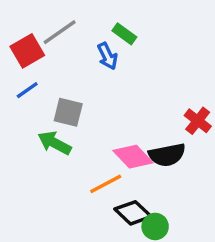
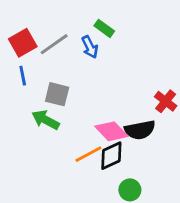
gray line: (60, 32) -> (54, 44), moved
blue line: (27, 90) -> (23, 76), turned -66
black diamond: (133, 213) -> (111, 156), moved, turned -68

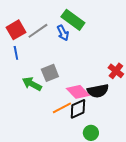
green rectangle: (104, 28) -> (73, 20), size x1.6
gray square: (57, 94) -> (50, 73), moved, turned -36

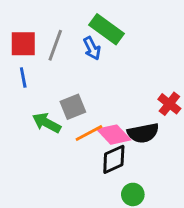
red square: (16, 30) -> (23, 44), turned 30
gray line: (38, 31) -> (55, 45), turned -35
orange line: (62, 108) -> (89, 133), moved

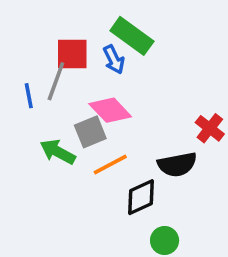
red square: (23, 44) -> (72, 54), moved
gray line: (55, 45) -> (56, 81), moved
pink diamond: (114, 135) -> (110, 110), moved

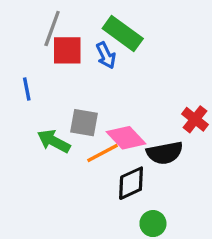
gray line: (56, 81) -> (52, 28), moved
pink diamond: (110, 110) -> (126, 138), moved
gray square: (90, 132) -> (84, 123), turned 32

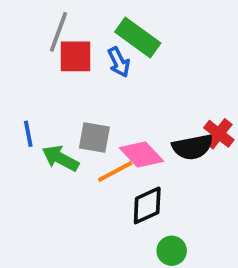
blue line: (27, 89) -> (28, 134), moved
black semicircle: (165, 153) -> (192, 147), moved

